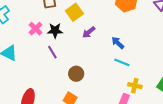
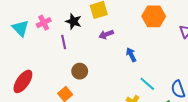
pink cross: (36, 29) -> (44, 23), moved
cyan line: (122, 62) -> (147, 84), moved

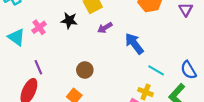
purple line: (64, 42) -> (38, 67), moved
blue arrow: (131, 55) -> (134, 44), size x1.5

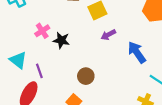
black star: (69, 20) -> (61, 40), moved
cyan triangle: (16, 37) -> (18, 60), moved

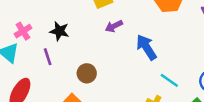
pink cross: (42, 31) -> (23, 31), moved
purple line: (39, 71) -> (48, 57), moved

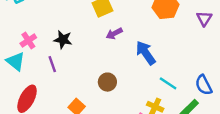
brown circle: (87, 73) -> (107, 82), moved

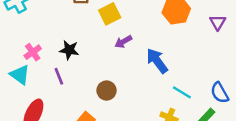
brown circle: (107, 82) -> (107, 91), moved

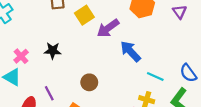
purple arrow: (123, 42) -> (108, 28), moved, size x1.5
purple line: (59, 76) -> (49, 93), moved

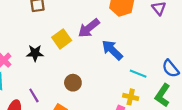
yellow square: (84, 15) -> (62, 39), moved

